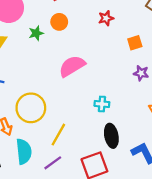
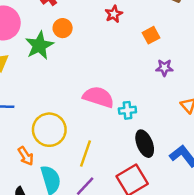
green star: (36, 33) -> (39, 46), size x1.6
pink semicircle: (72, 66) -> (99, 97), moved, turned 60

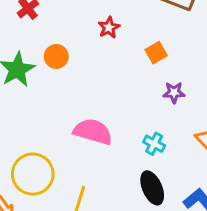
orange circle: (63, 28) -> (56, 56), moved
cyan cross: (127, 110) -> (154, 144), moved, turned 35

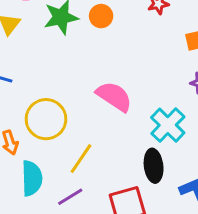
cyan cross: (154, 144) -> (168, 125), size x1.6

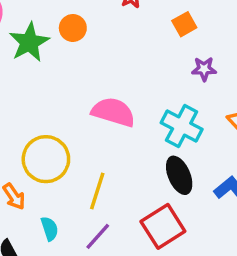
cyan semicircle: (32, 178) -> (50, 229), size x0.6

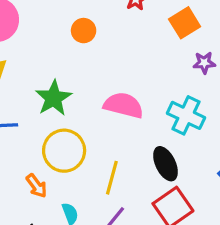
orange square: (184, 24) -> (185, 23), size x1.4
green star: (29, 42) -> (53, 98), moved
black ellipse: (179, 175) -> (165, 164), moved

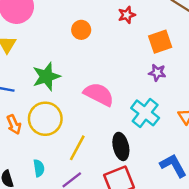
purple star: (204, 63) -> (157, 73), moved
orange arrow: (36, 186) -> (14, 124), moved

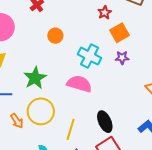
red star: (127, 15) -> (105, 13), moved
cyan cross: (145, 113) -> (90, 56), moved

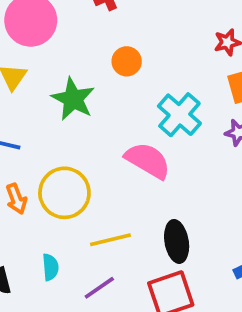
green star: (35, 78) -> (73, 99), moved, turned -30
yellow line: (71, 129) -> (110, 240), turned 45

